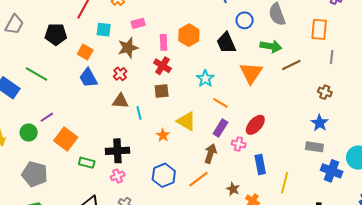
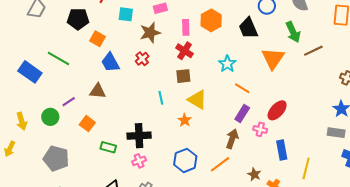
green arrow: (271, 46) -> (293, 32), turned 55
orange square: (85, 52) -> (98, 39), moved
brown triangle: (120, 101) -> (98, 91), moved
yellow triangle: (186, 121) -> (197, 100), moved
orange square: (66, 139) -> (87, 124), size x0.7

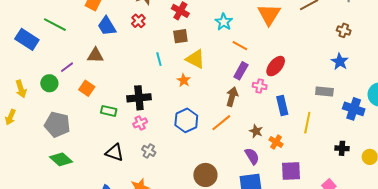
gray rectangle: (336, 133) -> (324, 91), moved

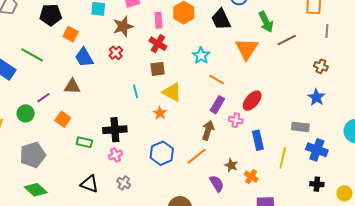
blue cross: (354, 109) -> (317, 150), moved
gray pentagon: (57, 125) -> (33, 155), turned -30
purple semicircle: (252, 156) -> (217, 184), moved

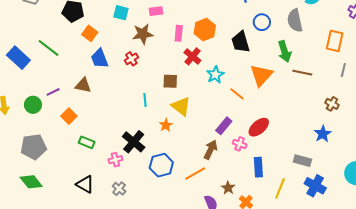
brown line: (287, 40) -> (302, 73), turned 30
red cross: (158, 44) -> (192, 56), moved
orange line: (217, 80) -> (237, 94), moved
black cross: (115, 130) -> (134, 142), moved, turned 35

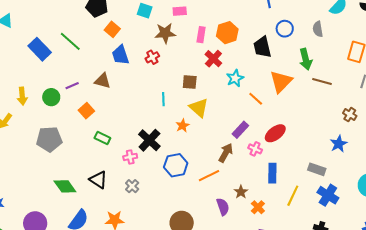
gray semicircle: (295, 21) -> (318, 29), size x0.7
green diamond: (31, 182) -> (65, 186), moved

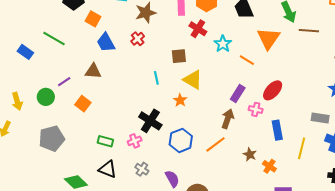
blue rectangle: (40, 49) -> (25, 52), size x0.7
green rectangle: (102, 138) -> (105, 141), moved
purple semicircle: (223, 207) -> (172, 179), moved

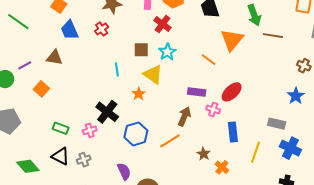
cyan star: (223, 44) -> (167, 52), moved
purple rectangle: (238, 93) -> (197, 92), turned 60
gray cross: (142, 169) -> (84, 160), moved, turned 32

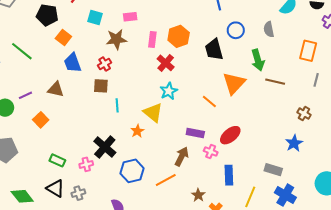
brown square: (141, 50) -> (101, 86), moved

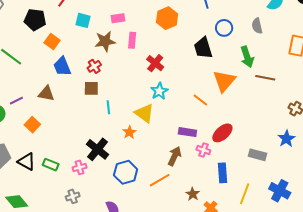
orange hexagon: (179, 36) -> (167, 18), moved
pink rectangle: (152, 40) -> (132, 40), moved
gray rectangle: (273, 170) -> (258, 155), moved
black triangle: (55, 188) -> (27, 162), moved

